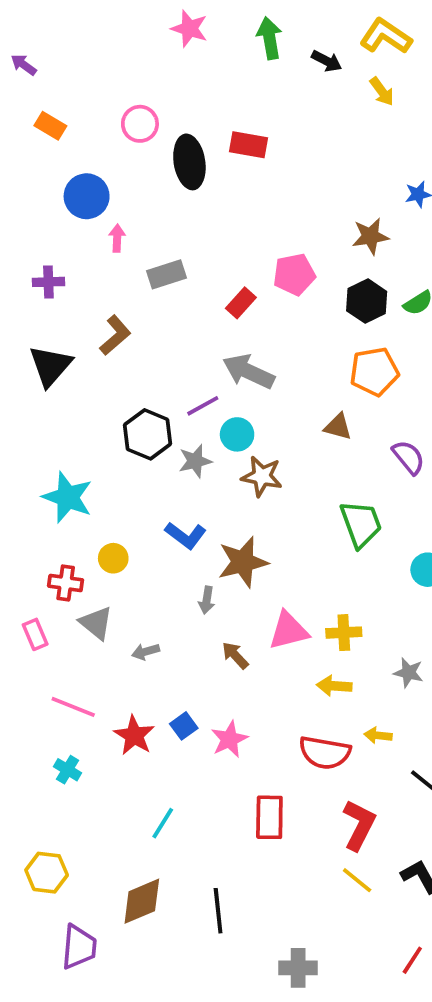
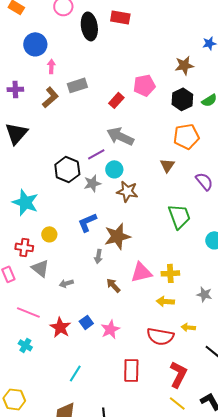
brown L-shape: (115, 335) -> (50, 97), moved
brown triangle: (338, 427) -> (167, 165), turned 49
blue L-shape: (186, 535) -> (87, 222), turned 120

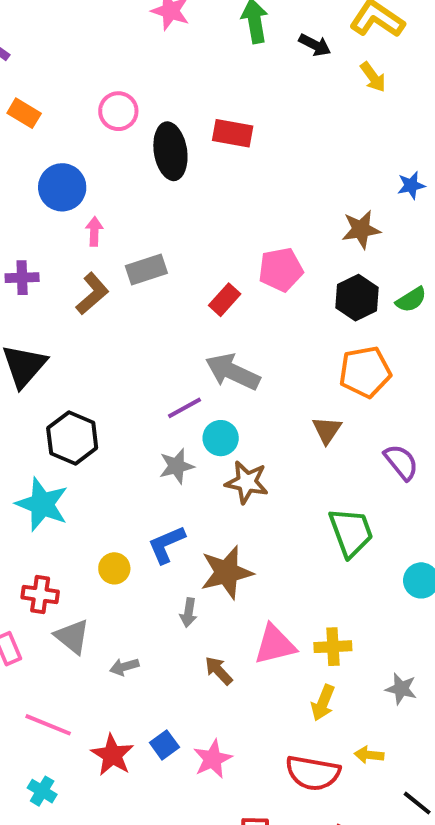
black hexagon: (67, 169) -> (72, 438), moved
yellow circle: (49, 234) -> (114, 568), moved
yellow arrow: (165, 301) -> (323, 703), turned -72

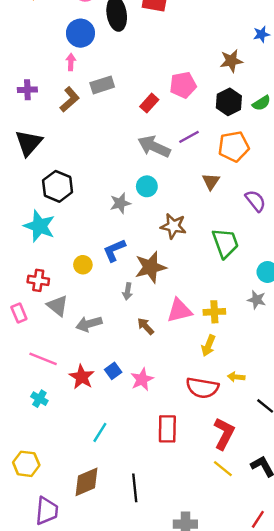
blue circle: (62, 187) -> (80, 33), moved
purple line: (185, 408) -> (189, 137), moved
brown star: (247, 482) -> (173, 226), moved
gray arrow: (124, 667) -> (89, 324), size x1.5
gray star: (401, 689) -> (257, 300), moved

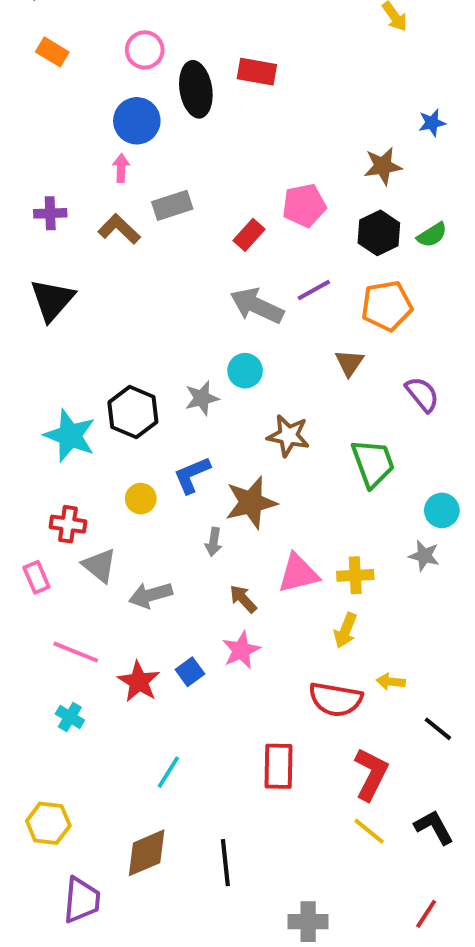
brown L-shape: (70, 99) -> (119, 229), turned -95
black hexagon: (58, 186) -> (133, 412), moved
pink star: (142, 379) -> (241, 650), moved

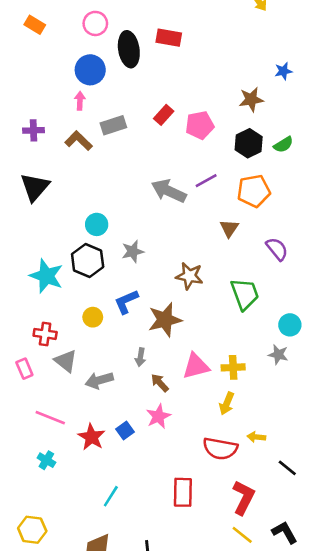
red rectangle: (249, 235) -> (164, 115), moved
cyan circle: (245, 371) -> (97, 224), moved
gray arrow: (214, 542) -> (140, 357), moved

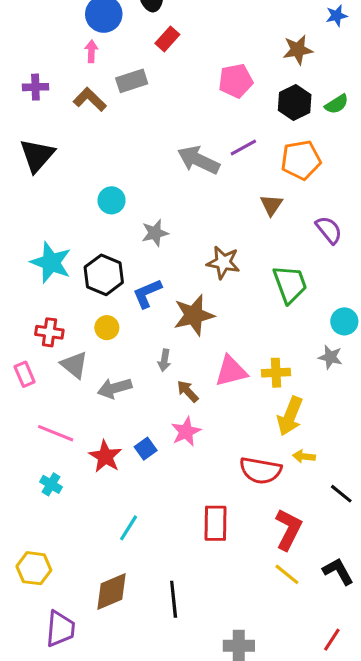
red rectangle: (164, 115) -> (167, 39), moved
black hexagon: (88, 260) -> (104, 275), moved
yellow circle: (93, 317) -> (107, 328), moved
yellow arrow: (227, 403) -> (290, 416), moved, size x1.4

